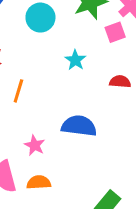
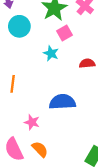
pink square: (115, 32) -> (65, 33), moved
orange semicircle: (39, 182) -> (40, 149), turned 60

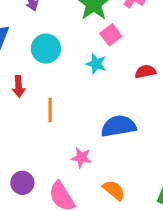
cyan circle: (19, 26) -> (46, 49), moved
orange semicircle: (40, 149) -> (114, 190), moved

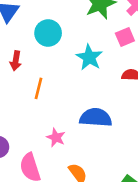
pink square: (111, 35) -> (125, 37), moved
cyan star: (96, 64) -> (89, 57), size x1.4

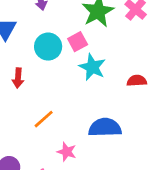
pink square: (125, 37) -> (78, 42), moved
orange line: (39, 88) -> (44, 119), moved, turned 40

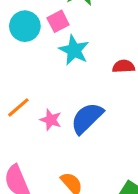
blue semicircle: (105, 127) -> (87, 118), turned -44
pink star: (67, 152) -> (51, 120), moved

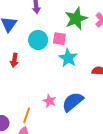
pink square: (58, 21) -> (59, 39), turned 32
orange line: (18, 107) -> (27, 115), moved, turned -35

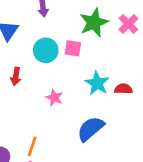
cyan star: (68, 58) -> (97, 83), moved
pink star: (50, 101) -> (54, 98), moved

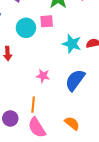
pink star: (54, 98) -> (43, 76), moved

